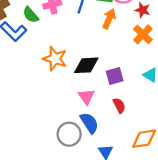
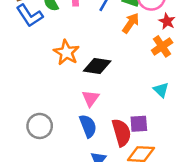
purple square: (115, 76) -> (139, 124), moved
red semicircle: (119, 105) -> (121, 133), moved, size x1.6
gray circle: (69, 134) -> (40, 126), moved

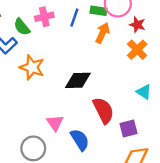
orange star: (66, 52) -> (32, 67), moved
pink triangle: (91, 98) -> (55, 123), moved
red semicircle: (121, 133) -> (103, 110), moved

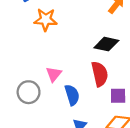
orange star: (32, 67) -> (46, 20), turned -30
black diamond: (78, 80) -> (106, 44), moved

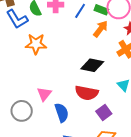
red semicircle: (100, 74) -> (87, 93), turned 115
purple square: (118, 96) -> (104, 113), turned -35

